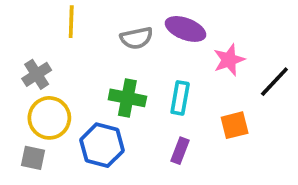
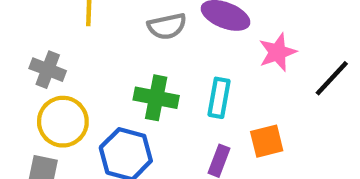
gray cross: (37, 74) -> (48, 70), turned -36
orange square: (235, 125) -> (267, 141), moved

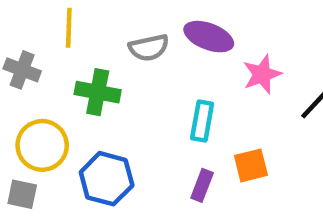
gray cross: (48, 70) -> (22, 70), moved
green cross: (156, 98) -> (98, 92), moved

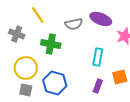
yellow line: (69, 28) -> (38, 15), turned -36
gray square: (22, 194) -> (26, 90), moved

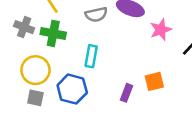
green cross: (51, 44) -> (53, 33), moved
cyan rectangle: (98, 57) -> (91, 56), moved

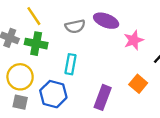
orange square: (154, 81) -> (138, 84), moved, turned -36
purple rectangle: (127, 93) -> (103, 97), size x1.5

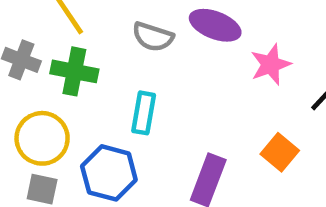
gray semicircle: (75, 26) -> (153, 37), turned 30

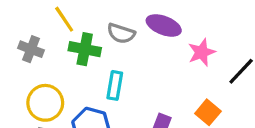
green cross: (74, 71) -> (85, 49), moved

